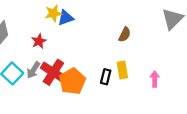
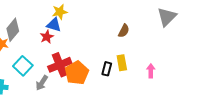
blue triangle: (66, 18) -> (54, 25), moved, turned 35
gray arrow: (33, 70) -> (42, 83), moved
red cross: (53, 72) -> (60, 65), turned 35

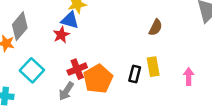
red cross: (60, 65) -> (77, 69), size x0.7
gray arrow: (42, 83) -> (66, 91), moved

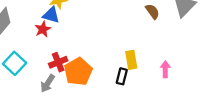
brown semicircle: (156, 27) -> (152, 12), moved, turned -63
black rectangle: (135, 74) -> (122, 76), moved

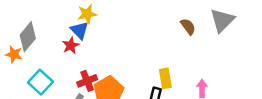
blue triangle: (51, 15) -> (80, 30), turned 30

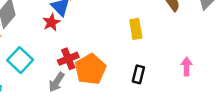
yellow rectangle: (165, 78) -> (136, 29), moved

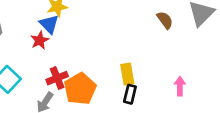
yellow rectangle: (136, 29) -> (127, 74), moved

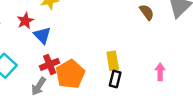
blue triangle: (49, 24) -> (42, 35), moved
red star: (40, 40) -> (25, 21), moved

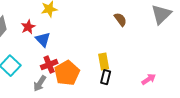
brown semicircle: (147, 12) -> (120, 20), moved
pink arrow: (160, 72) -> (149, 79), moved, turned 56

